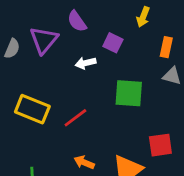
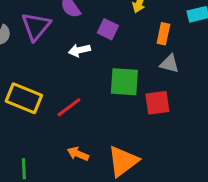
red square: (160, 145) -> (157, 103), moved

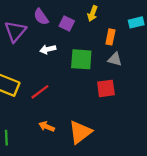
purple square: (108, 29) -> (67, 24), moved
green square: (124, 82) -> (81, 59), moved

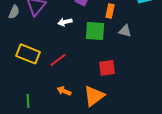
orange rectangle: (110, 37) -> (110, 11), moved
red square: (106, 88) -> (107, 68), moved

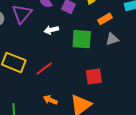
orange rectangle: (110, 11) -> (105, 19), moved, turned 48
gray triangle: (125, 31) -> (112, 39), turned -32

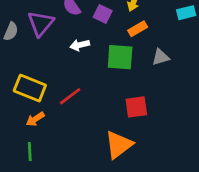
orange rectangle: (105, 19) -> (138, 29), moved
orange arrow: (50, 100) -> (35, 119), moved, turned -56

